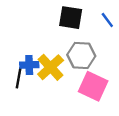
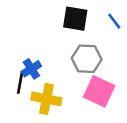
blue cross: (29, 65) -> (31, 69), turned -30
yellow cross: (51, 67) -> (46, 99), moved, turned -36

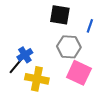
blue line: (114, 21) -> (90, 26), moved, turned 56
black line: (20, 83) -> (16, 66), turned 30

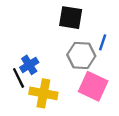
blue line: (90, 26) -> (103, 42), moved
black line: (16, 66) -> (19, 78), turned -66

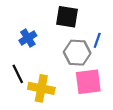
blue cross: (29, 65) -> (28, 38), moved
pink square: (93, 86) -> (88, 82), turned -32

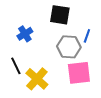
yellow cross: (41, 88) -> (37, 79), turned 30

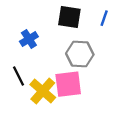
blue line: (87, 36) -> (104, 18), moved
pink square: (79, 73) -> (68, 84), moved

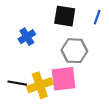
black line: (18, 76) -> (17, 83), moved, turned -54
yellow cross: (43, 91) -> (40, 85), turned 30

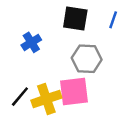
black line: (17, 83) -> (20, 97), turned -60

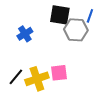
gray hexagon: (87, 59) -> (76, 30), moved
pink square: (74, 91) -> (59, 73), size x0.7

